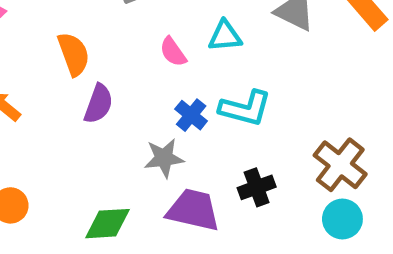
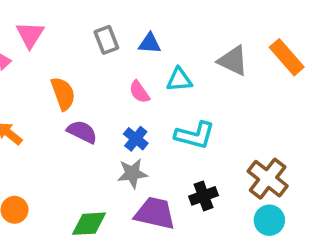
purple semicircle: (98, 104) -> (82, 132), turned -84
blue cross: (191, 115) -> (136, 139), moved

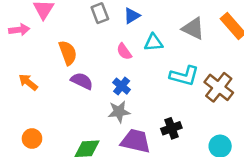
blue triangle: (150, 43) -> (132, 16), turned -36
cyan L-shape: (195, 135) -> (184, 76), moved
brown cross: (268, 179) -> (219, 87), moved

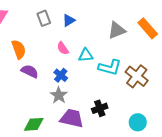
gray triangle: (193, 28) -> (117, 30), turned -48
cyan triangle: (154, 43) -> (86, 55), moved
gray star: (119, 112) -> (59, 95), turned -30

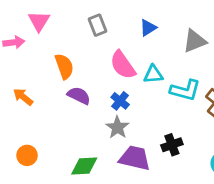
blue triangle: (69, 20) -> (148, 28), moved
pink semicircle: (63, 48) -> (123, 65), size x1.6

